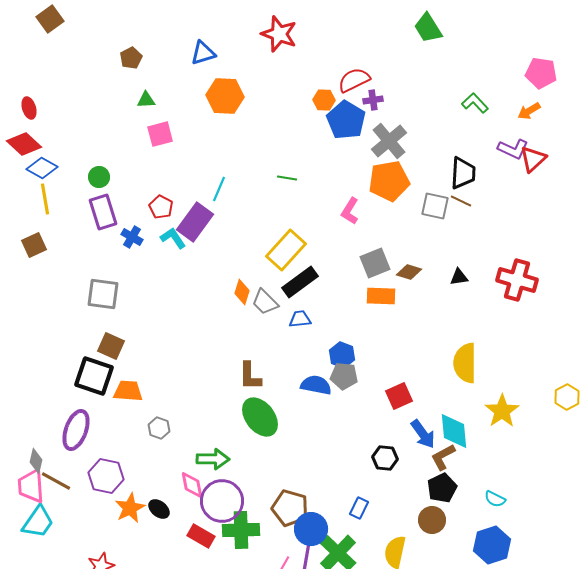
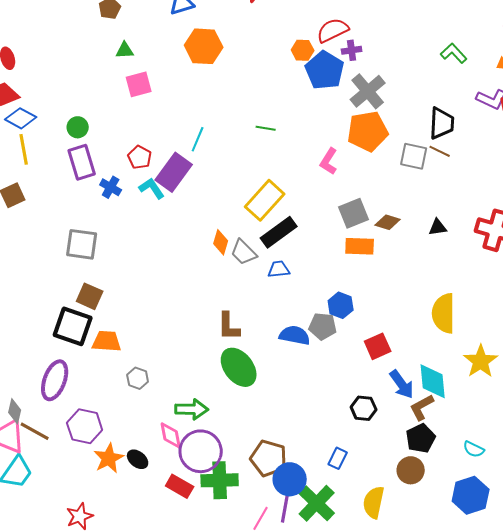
blue hexagon: (342, 355) -> (341, 305), moved

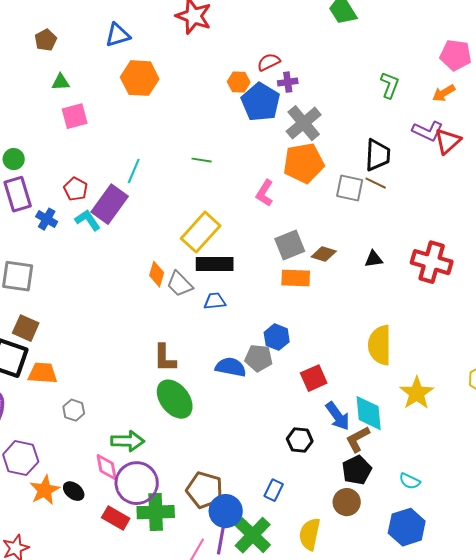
red semicircle: (333, 30) -> (269, 62), size x0.7
green L-shape: (454, 53) -> (390, 85), turned 64
black rectangle: (279, 232) -> (215, 264), turned 36

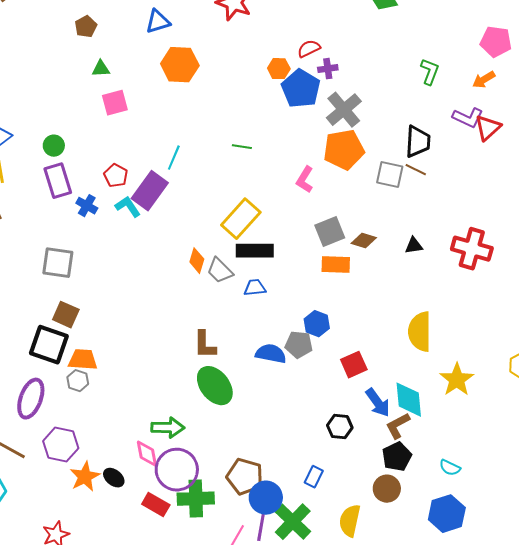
gray hexagon: (74, 410) -> (78, 381), moved

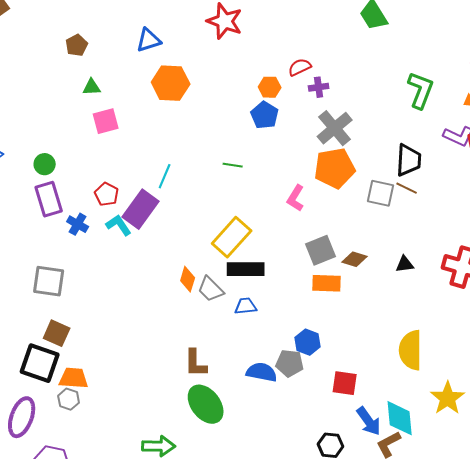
green L-shape: (430, 72) -> (421, 90), size x1.4
blue pentagon: (301, 89) -> (265, 115), moved, size x0.7
red square: (354, 365) -> (345, 383), turned 32

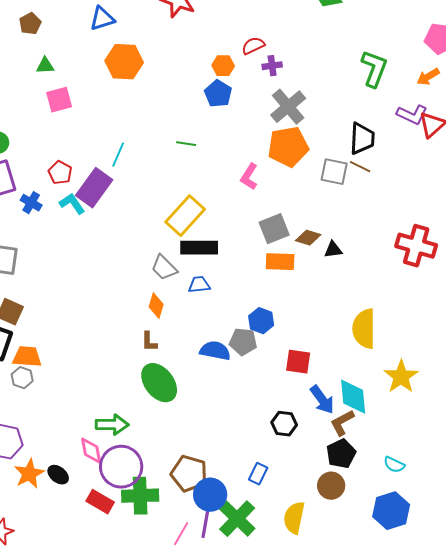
black triangle: (405, 264) -> (333, 250), moved
orange diamond: (188, 279) -> (156, 306), moved
brown L-shape: (196, 363) -> (149, 342), size x0.7

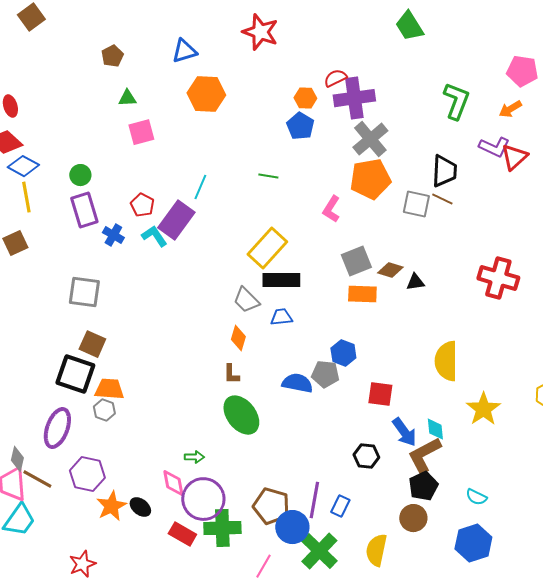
purple cross: (272, 66) -> (354, 98), size x2.0
cyan diamond: (353, 397) -> (435, 429), size x0.6
brown L-shape: (342, 423) -> (424, 455), size x1.4
green arrow: (112, 425) -> (194, 457), size x0.6
purple line: (206, 520) -> (314, 500), moved

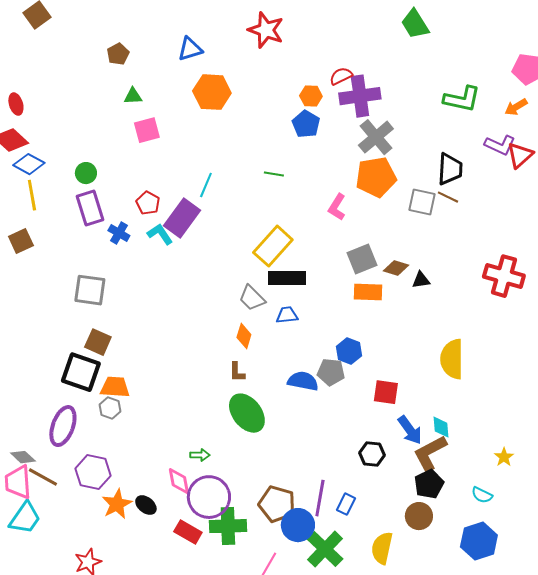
green L-shape: (456, 101) -> (462, 99), turned 81
yellow star: (483, 409) -> (504, 457), moved, size x0.6
gray diamond: (17, 459) -> (23, 457), turned -60

